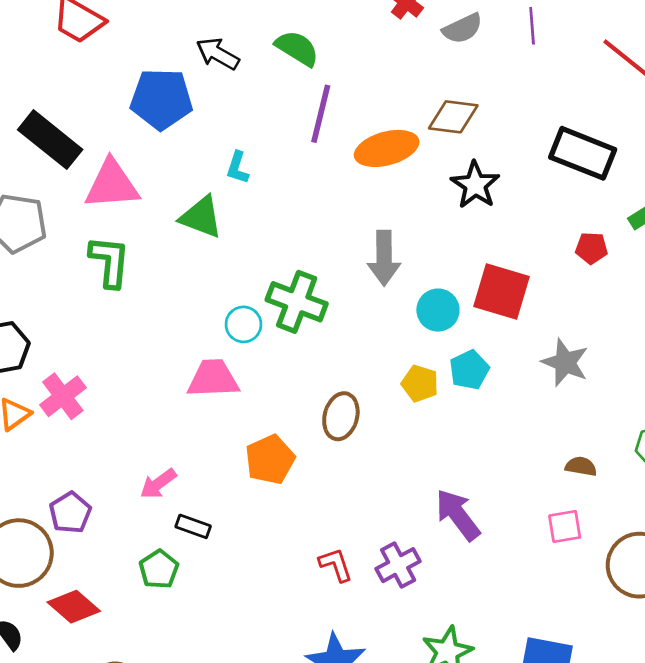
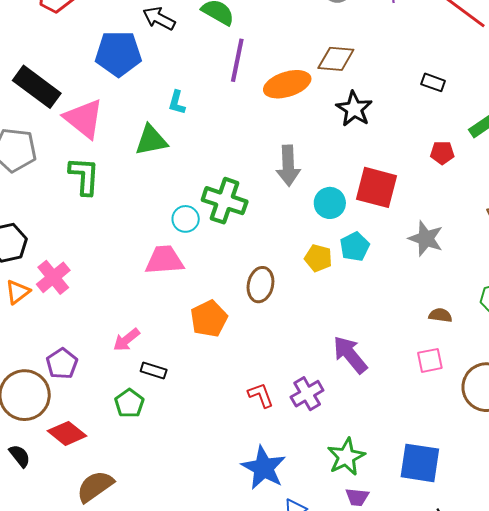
black rectangle: (583, 153) -> (433, 82), size x0.5
pink triangle: (112, 185) -> (84, 119), turned 45
green triangle: (201, 217) -> (151, 140), turned -30

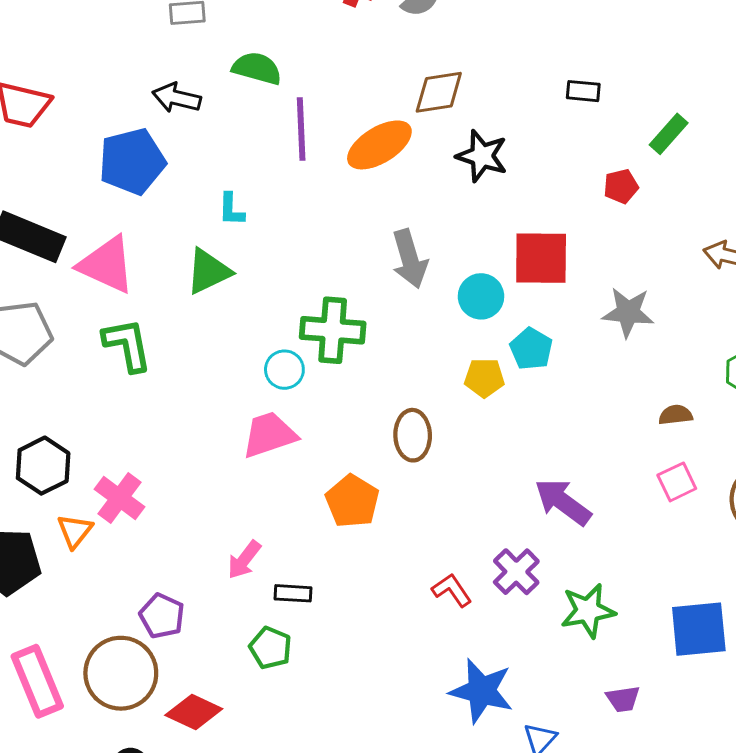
green star: (346, 457) -> (588, 611), moved, turned 30

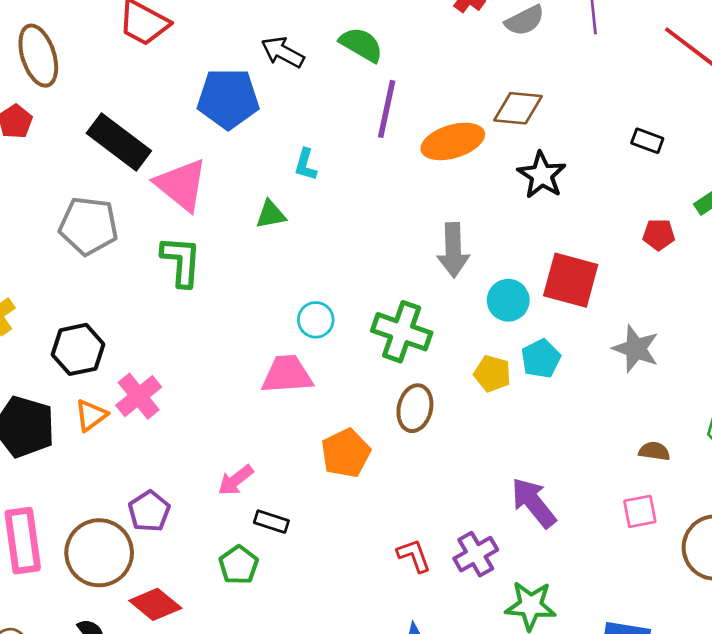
green triangle: (208, 271) -> (271, 214), size x0.7
green cross: (333, 330) -> (402, 332), moved

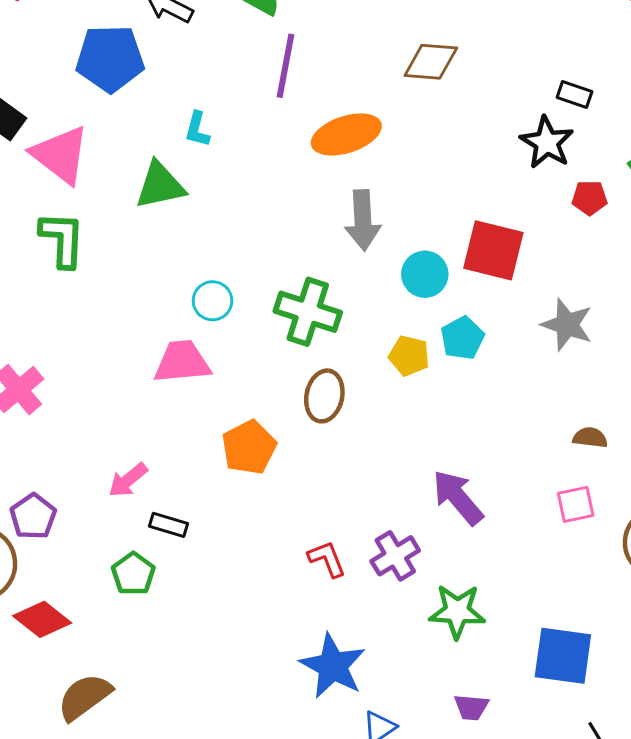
orange ellipse: (453, 141) -> (346, 134), moved
black star: (542, 175) -> (547, 142), moved
green triangle: (271, 214) -> (160, 185), size x1.5

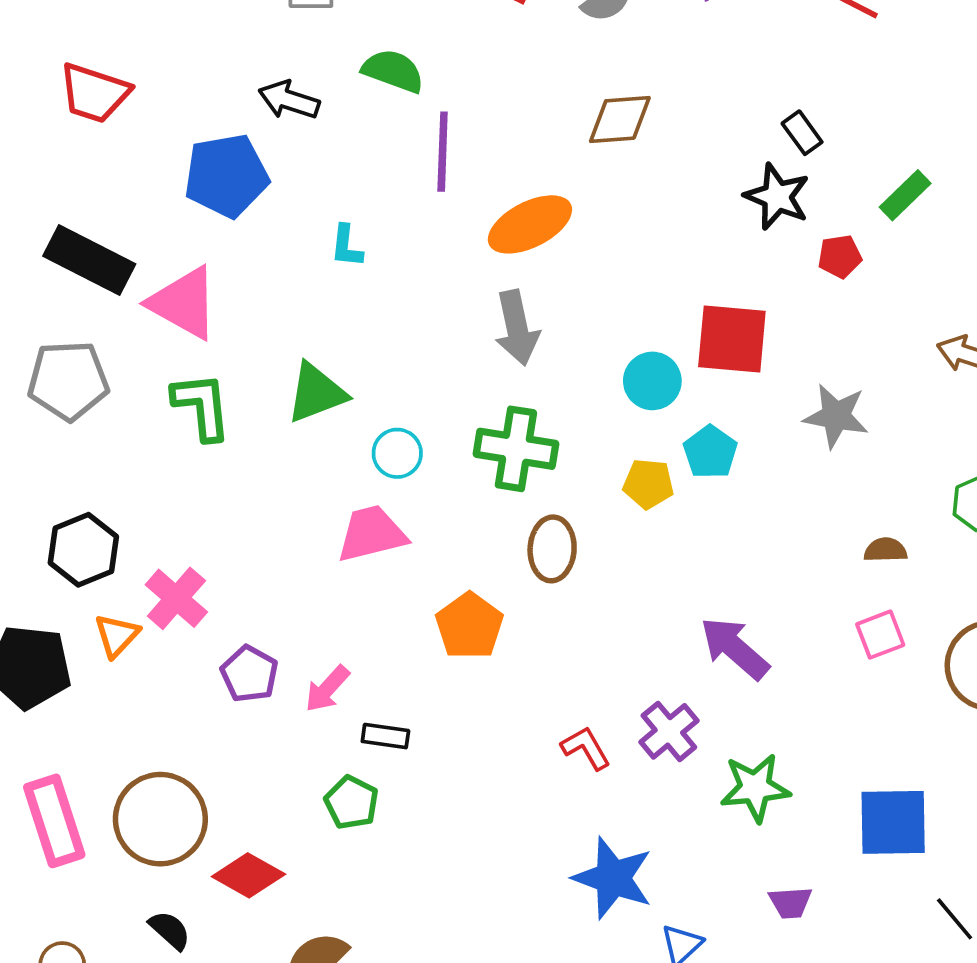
black rectangle: (575, 94) -> (802, 133), turned 44
green triangle: (160, 185) -> (316, 393), moved
gray arrow: (363, 220) -> (517, 328), moved
purple pentagon: (33, 517) -> (249, 674), moved

